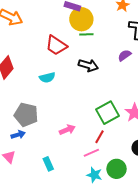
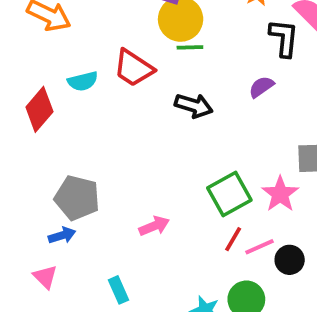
cyan semicircle: (47, 77) -> (83, 81), moved
red line: (99, 137) -> (233, 239), moved
pink line: (91, 153) -> (260, 247), moved

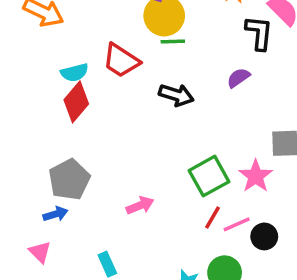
red diamond: (39, 109) -> (76, 102), moved
gray pentagon: (77, 198) -> (69, 180), turned 30

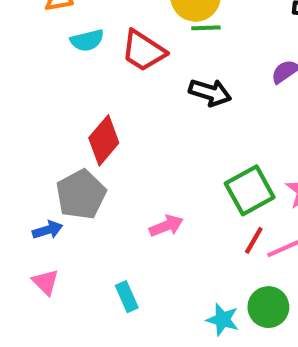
cyan semicircle: (74, 73) -> (87, 40), moved
red diamond: (76, 102) -> (104, 140), moved
blue arrow: (55, 214) -> (48, 230), moved

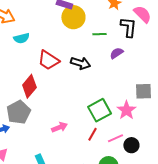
green line: (206, 28) -> (99, 34), moved
red trapezoid: (143, 51) -> (48, 60), moved
red line: (254, 240) -> (92, 134), moved

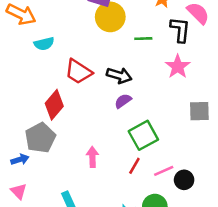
purple semicircle: (116, 53) -> (123, 101), moved
pink star: (126, 110) -> (178, 67), moved
pink arrow: (59, 127) -> (92, 157), turned -70

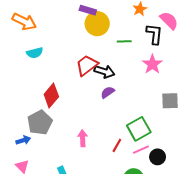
cyan semicircle: (44, 44) -> (35, 53), moved
red trapezoid: (78, 72) -> (87, 65), moved, turned 110
green square: (143, 135) -> (139, 129), moved

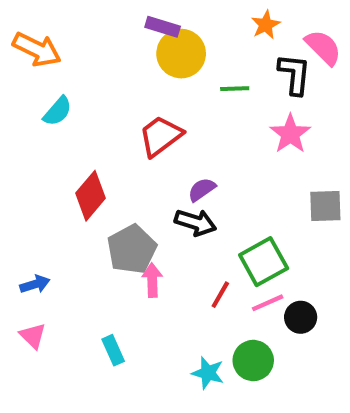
cyan semicircle: (35, 53) -> (58, 111), turned -35
black arrow: (104, 72) -> (196, 222), moved
gray pentagon: (40, 123) -> (132, 249), moved

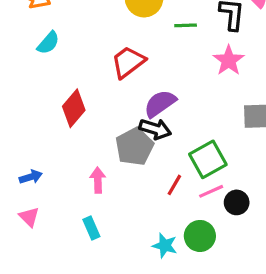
purple semicircle: (202, 190) -> (160, 104), size x1.5
gray pentagon: (132, 249) -> (134, 147), moved
pink arrow: (152, 280) -> (98, 180), moved

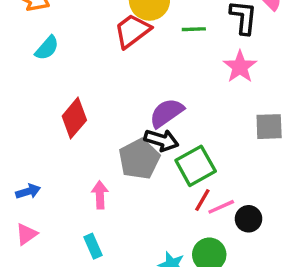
red trapezoid: (128, 62) -> (132, 31), moved
green square: (208, 159) -> (196, 166), moved
red line: (174, 185) -> (202, 200), moved
pink triangle: (29, 217) -> (26, 234), turned 40

